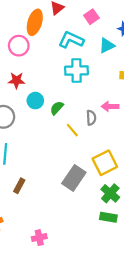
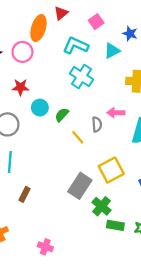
cyan cross: (77, 71) -> (81, 77), turned 35
green cross: (110, 193) -> (101, 206), moved
pink cross: (39, 238) -> (45, 247), turned 32

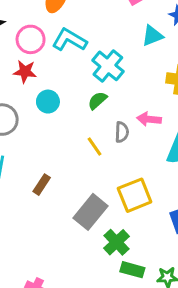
cyan L-shape: (76, 45) -> (69, 40), moved
pink circle: (22, 52) -> (31, 39), moved
green semicircle: (62, 115) -> (97, 100), moved
brown rectangle: (24, 194) -> (42, 185), moved

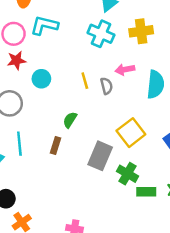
cyan cross: (108, 66) -> (101, 34), moved
green semicircle: (97, 100) -> (70, 120), moved
yellow line: (94, 147) -> (85, 81), moved, turned 35

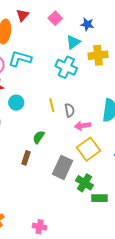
yellow cross: (141, 31) -> (98, 55), moved
pink arrow: (125, 69) -> (83, 126), moved

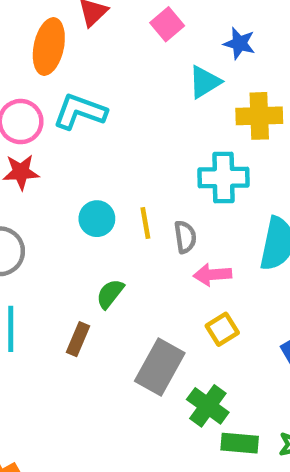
cyan cross: (66, 67) -> (223, 178), moved, turned -30
cyan circle: (16, 103) -> (97, 219), moved
yellow square: (88, 149) -> (222, 329), size x0.6

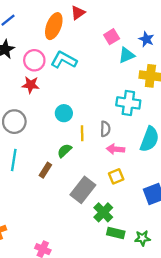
pink square: (167, 24) -> (112, 37), moved
yellow line: (145, 223) -> (82, 133), moved

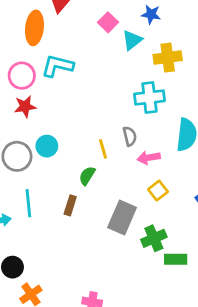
cyan circle: (64, 113) -> (47, 146), moved
green cross: (103, 212) -> (154, 238), turned 36

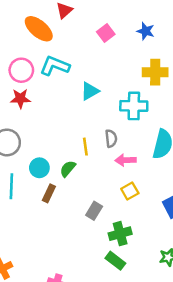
orange ellipse: (34, 28) -> (39, 29), turned -64
cyan triangle: (132, 40) -> (90, 91), moved
cyan circle: (47, 146) -> (39, 168), moved
gray rectangle: (122, 217) -> (94, 211), size x0.6
green rectangle: (176, 259) -> (115, 261), moved, turned 30

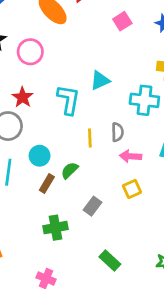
cyan L-shape: (55, 66) -> (68, 100), moved, turned 72
red star: (20, 99) -> (23, 97), moved, turned 30
green semicircle: (68, 169) -> (70, 170), moved
green cross: (120, 234) -> (55, 228), moved

